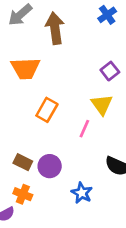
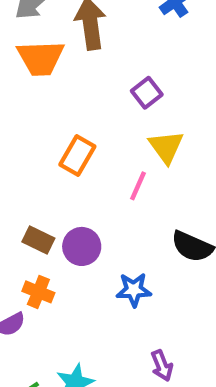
orange trapezoid: (26, 68) -> (41, 58), moved
purple square: (110, 71) -> (147, 93), moved
blue star: (82, 193) -> (134, 290), turned -30

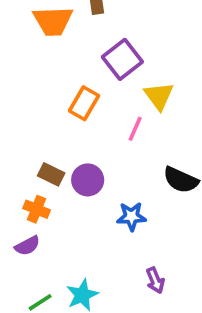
purple square: (147, 93) -> (122, 59), moved, size x1.5
orange cross: (38, 292) -> (37, 209), moved

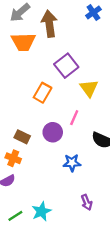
pink line: (135, 129) -> (74, 118), moved
purple circle: (88, 180) -> (53, 132), moved

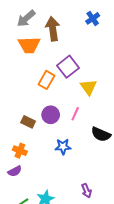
orange rectangle: (43, 93) -> (47, 80), moved
purple circle: (53, 132) -> (51, 115), moved
brown rectangle: (22, 137) -> (28, 122), moved
blue star: (72, 163) -> (63, 147), moved

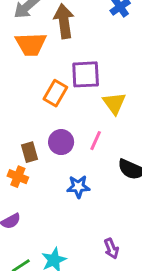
purple square: (68, 67) -> (86, 74), turned 35
brown rectangle: (28, 122) -> (29, 152), turned 48
orange cross: (20, 151) -> (18, 177), moved

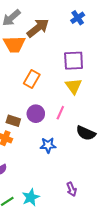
brown arrow: (64, 21) -> (38, 28), turned 60
purple square: (86, 74) -> (74, 61), moved
brown rectangle: (29, 152) -> (13, 121), turned -56

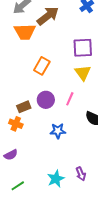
brown rectangle: (13, 121) -> (24, 107), turned -40
cyan star: (31, 197) -> (56, 179), moved

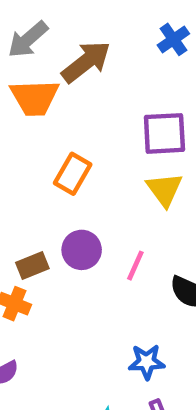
pink line: (70, 99) -> (135, 266), moved
blue star: (58, 131) -> (147, 362), moved

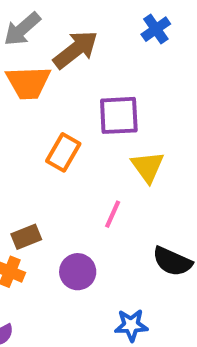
purple square: (164, 133) -> (119, 115), moved
purple circle: (82, 250) -> (78, 272), moved
pink line: (135, 266) -> (113, 214), moved

